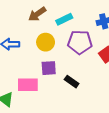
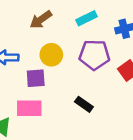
cyan rectangle: (64, 19) -> (87, 18), moved
purple square: (49, 68) -> (36, 78), moved

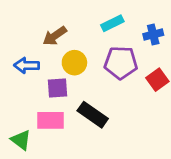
brown arrow: (41, 20) -> (55, 36), moved
black rectangle: (84, 104) -> (93, 115), moved, size x1.5

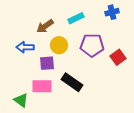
cyan rectangle: (112, 23) -> (76, 18), moved
blue cross: (153, 35) -> (112, 12), moved

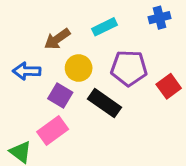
purple square: (47, 63) -> (60, 95), turned 35
black rectangle: (72, 82) -> (105, 103), moved
pink rectangle: (42, 86) -> (53, 131), turned -36

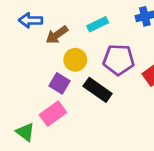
blue arrow: (27, 71) -> (31, 20), moved

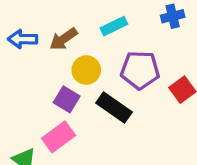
blue arrow: (31, 20) -> (23, 39), moved

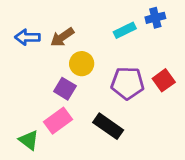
cyan rectangle: (114, 26) -> (125, 30), moved
purple pentagon: (140, 70) -> (128, 83), moved
black rectangle: (114, 108) -> (108, 126), moved

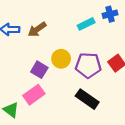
yellow circle: (82, 64) -> (61, 59), moved
black rectangle: (108, 126) -> (87, 99), moved

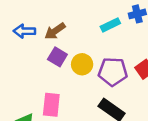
purple square: (39, 70) -> (57, 57), moved
pink rectangle: (34, 95) -> (51, 105), turned -48

